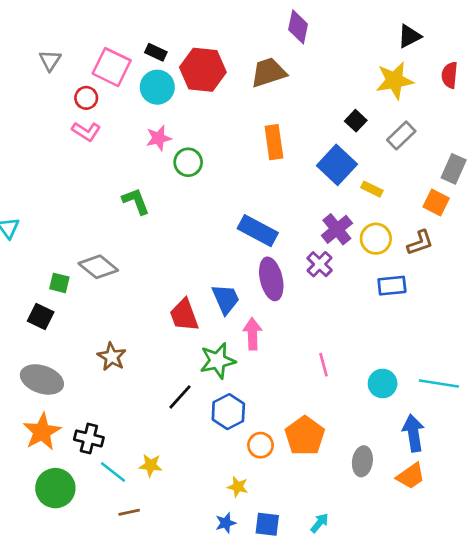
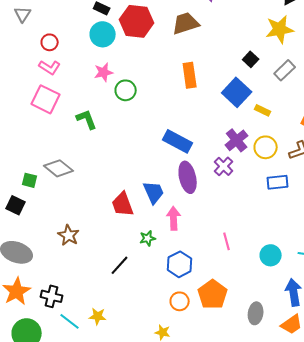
pink square: (112, 67) -> (46, 99), moved
green star: (218, 361) -> (148, 238), size x0.6
blue hexagon: (228, 412) -> (180, 264), moved

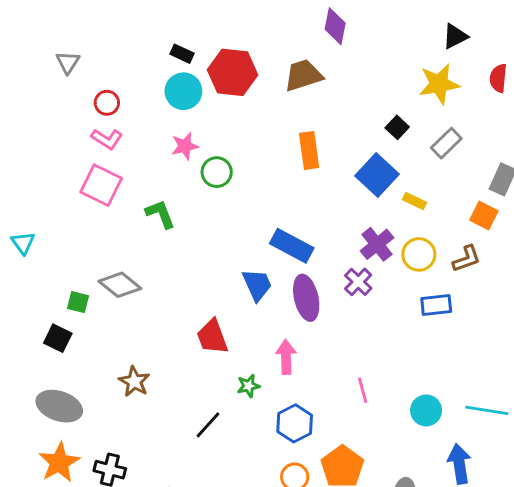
blue trapezoid: (154, 192) -> (257, 285), moved

